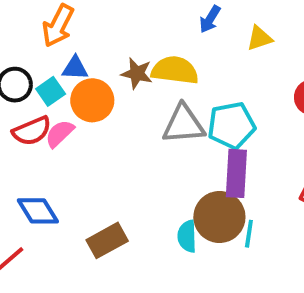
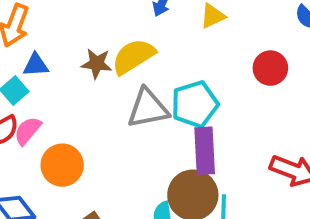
yellow semicircle: (175, 70) -> (133, 56), turned -33
orange circle: (92, 100) -> (62, 165), moved

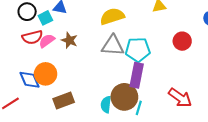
brown star: (97, 64) -> (69, 40), moved
orange circle: (62, 165) -> (46, 74), moved

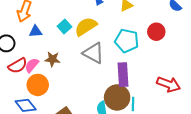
cyan square: (45, 18) -> (64, 27), moved
gray triangle: (113, 45) -> (93, 53), turned 40
cyan pentagon: (138, 50) -> (127, 41), moved, turned 30
orange circle: (46, 74) -> (38, 85), moved

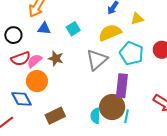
yellow semicircle: (86, 26) -> (110, 33), moved
gray triangle: (93, 53) -> (97, 60), turned 40

